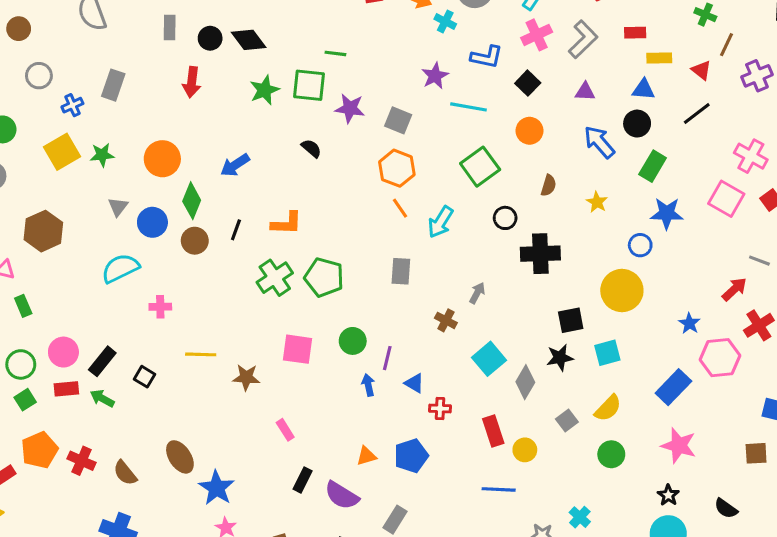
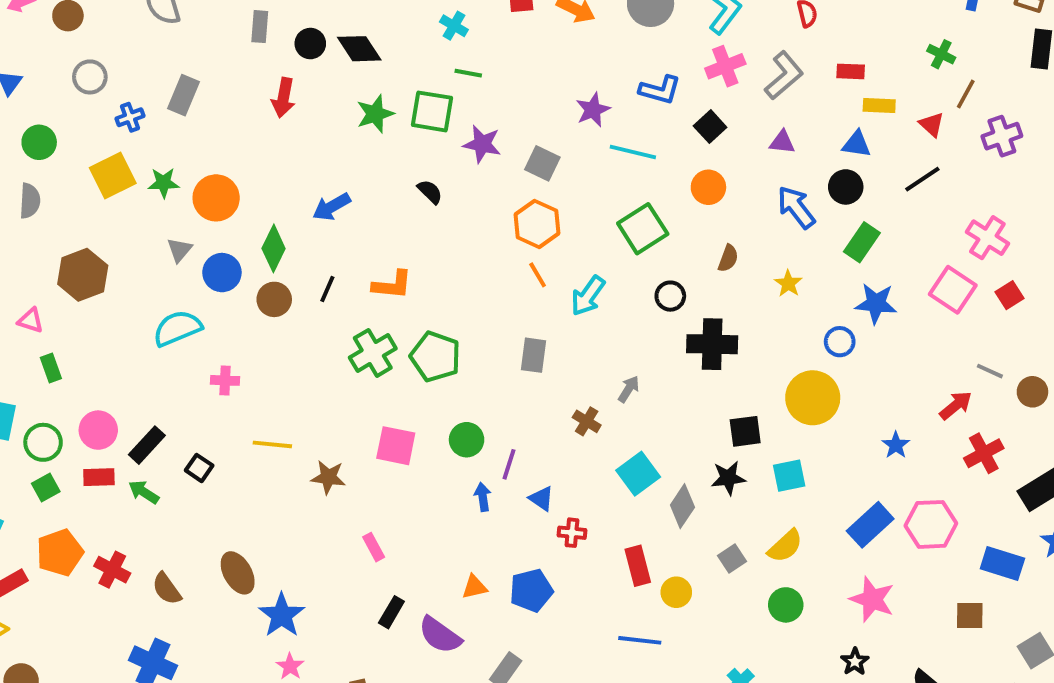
cyan cross: (445, 21) -> (454, 26), moved
orange circle: (162, 159) -> (216, 198), moved
pink hexagon: (720, 358) -> (931, 524), moved

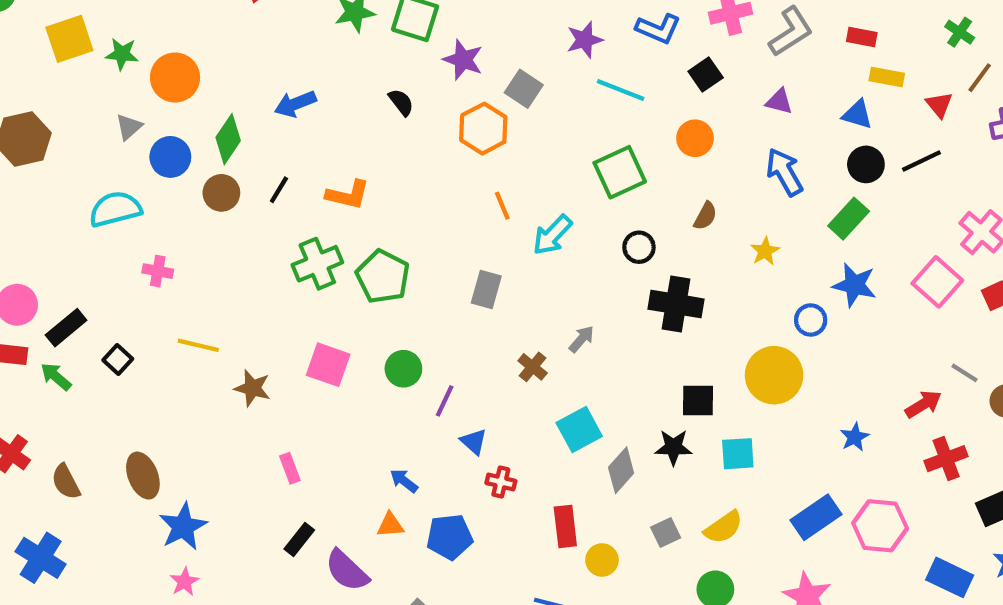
black circle: (846, 187) -> (866, 164), moved
orange hexagon: (537, 224) -> (483, 129), moved
blue arrow: (483, 497) -> (404, 481), moved, turned -52

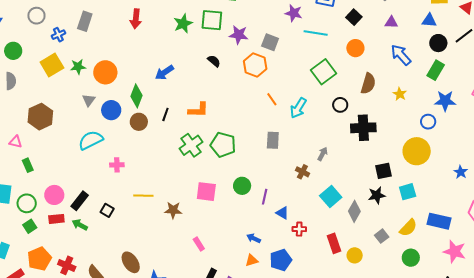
purple star: (585, 40) -> (294, 13), turned -30
brown semicircle: (705, 216) -> (368, 84), size x1.5
blue rectangle: (816, 517) -> (439, 221), moved, turned 60

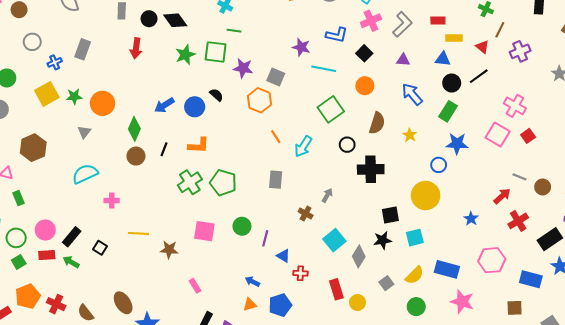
blue circle: (111, 110) -> (195, 107), moved

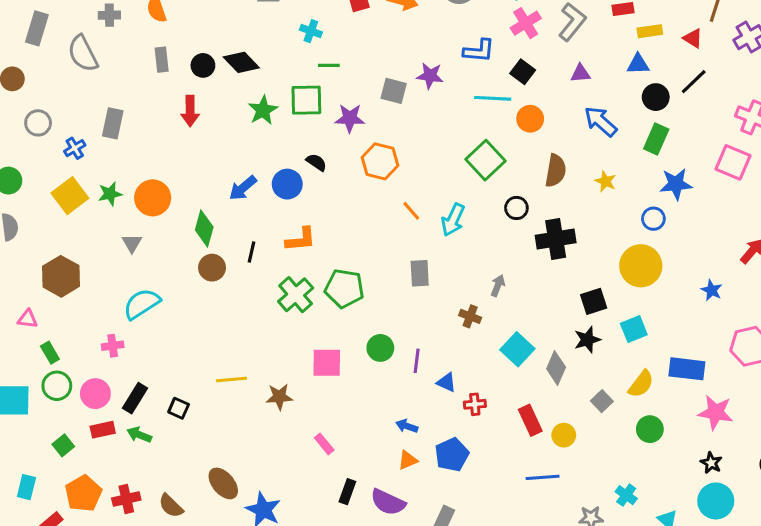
cyan line: (324, 69) -> (493, 98), moved
gray square: (276, 77) -> (394, 91), moved
pink cross: (112, 200) -> (113, 346), moved
green circle: (16, 238) -> (57, 386), moved
red cross: (56, 304) -> (126, 499), turned -30

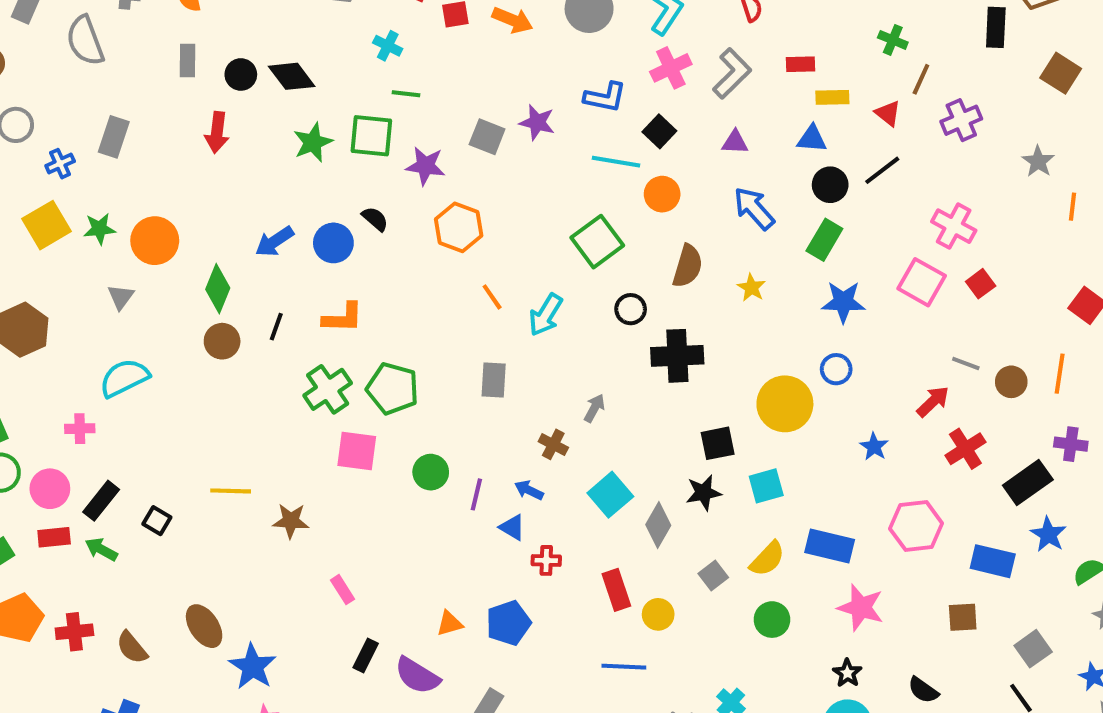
blue circle: (653, 219) -> (836, 369), moved
pink square: (327, 363) -> (357, 451), moved
blue arrow: (407, 426) -> (529, 490), moved

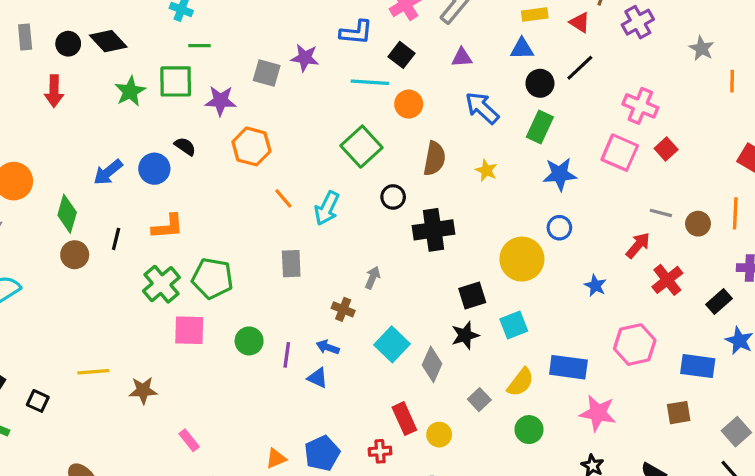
black rectangle: (1028, 483) -> (719, 302), size x0.7
red cross: (546, 560) -> (380, 451), moved

